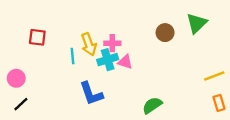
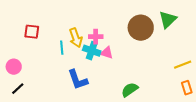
brown circle: (165, 33) -> (141, 28), size x1.6
cyan cross: (108, 60) -> (92, 51), turned 36

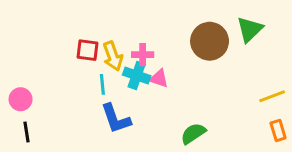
red square: (32, 32) -> (88, 50), moved
cyan line: (62, 48) -> (102, 84), moved
black line: (18, 89) -> (26, 132), turned -56

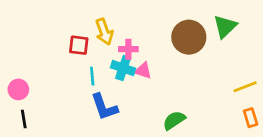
yellow arrow: (113, 56) -> (104, 32), moved

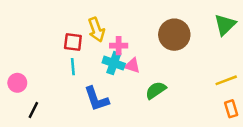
green triangle: (225, 26) -> (225, 25), moved
cyan line: (92, 76) -> (73, 67), moved
black line: (24, 119) -> (33, 110), moved, turned 35
green semicircle: (174, 120) -> (156, 90), moved

